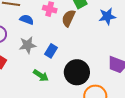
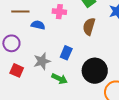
brown semicircle: (68, 18) -> (89, 26), moved
gray star: (28, 45) -> (42, 61), moved

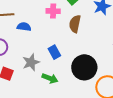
pink cross: (59, 12) -> (53, 11), moved
blue rectangle: (66, 53) -> (54, 52), turned -48

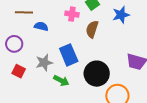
blue rectangle: (54, 52) -> (69, 55), size x1.5

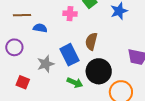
brown semicircle: (92, 29) -> (91, 41), moved
red square: (19, 71) -> (23, 82), moved
green arrow: (61, 81) -> (75, 83), moved

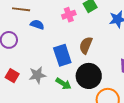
pink cross: (70, 14) -> (69, 15), turned -32
gray star: (46, 64) -> (37, 75), moved

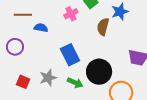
brown semicircle: (86, 45) -> (103, 27), moved

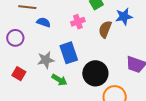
pink cross: (71, 14) -> (78, 22), moved
gray star: (48, 78) -> (46, 60), moved
green arrow: (75, 83) -> (59, 80), moved

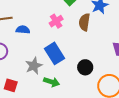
black circle: (95, 73) -> (85, 67), size x0.6

